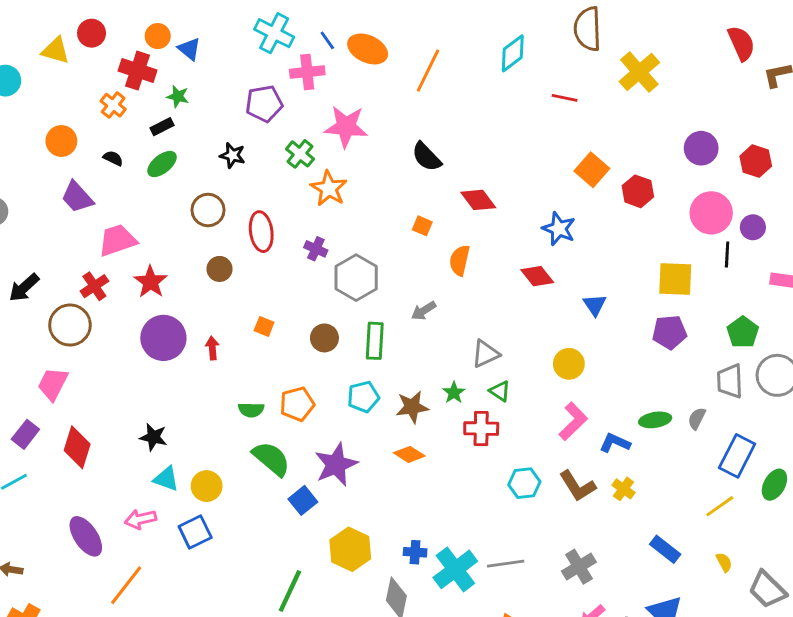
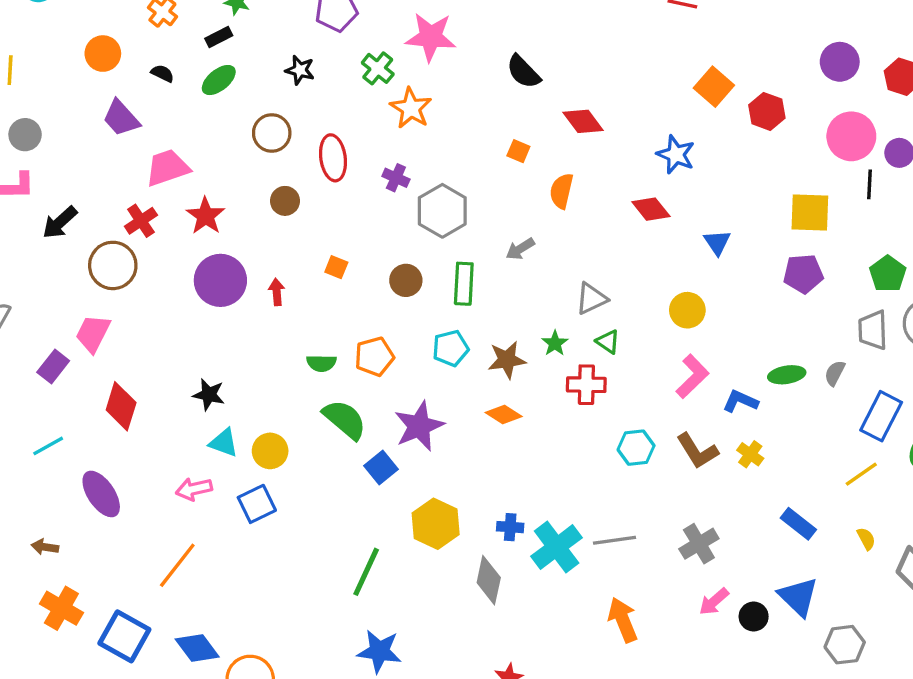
purple rectangle: (25, 434) -> (53, 366), moved
purple ellipse: (86, 536) -> (101, 494), moved

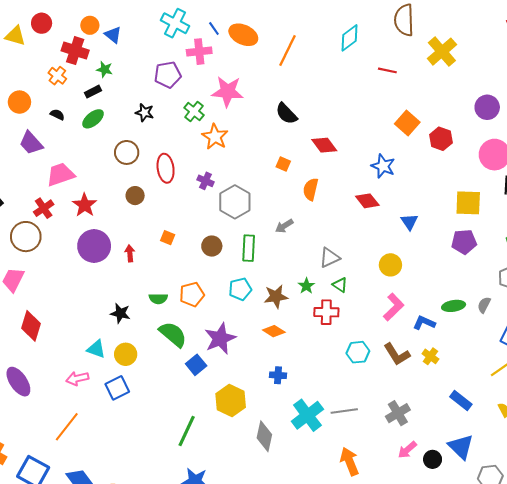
black star: (209, 395) -> (120, 313), moved
blue cross: (510, 527) -> (278, 375), moved

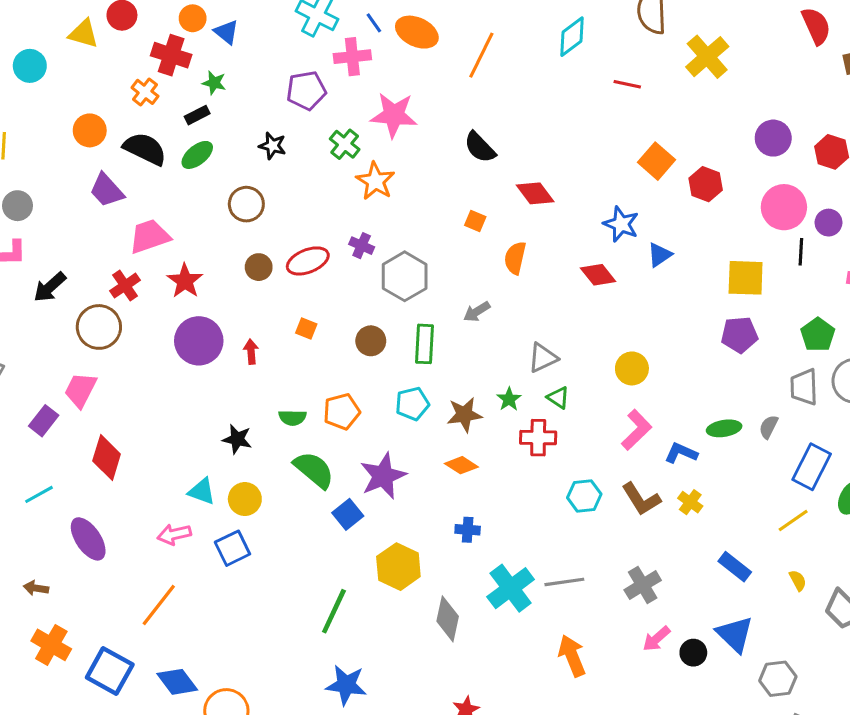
black semicircle: (57, 115) -> (145, 149), size x2.0
red ellipse: (166, 168) -> (308, 261), moved, turned 76
blue triangle: (409, 222) -> (660, 255), moved, turned 30

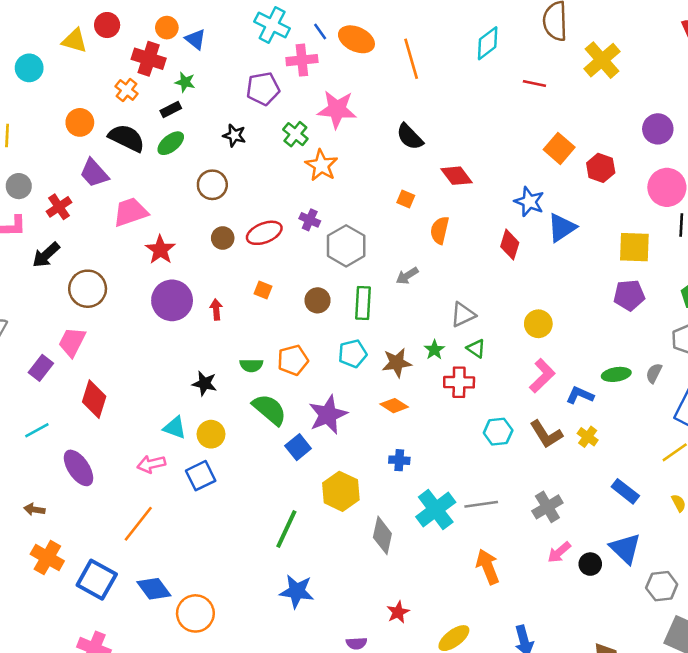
orange line: (481, 55) -> (411, 59), turned -42
blue triangle: (660, 255) -> (562, 228), size x1.4
red diamond: (598, 275) -> (510, 245), turned 56
red cross: (125, 286) -> (59, 207), moved

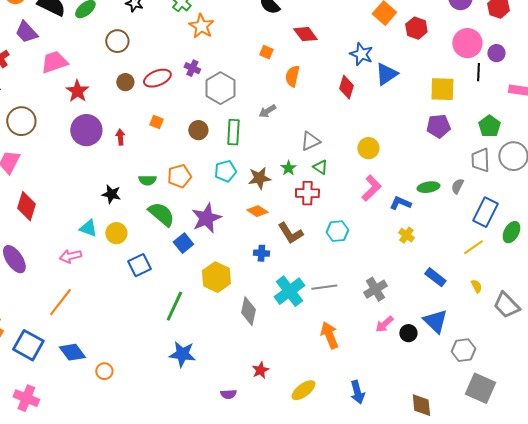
brown L-shape: (546, 434) -> (290, 233), moved
blue square: (201, 476) -> (139, 265), moved
orange circle: (195, 613) -> (104, 371), size x0.6

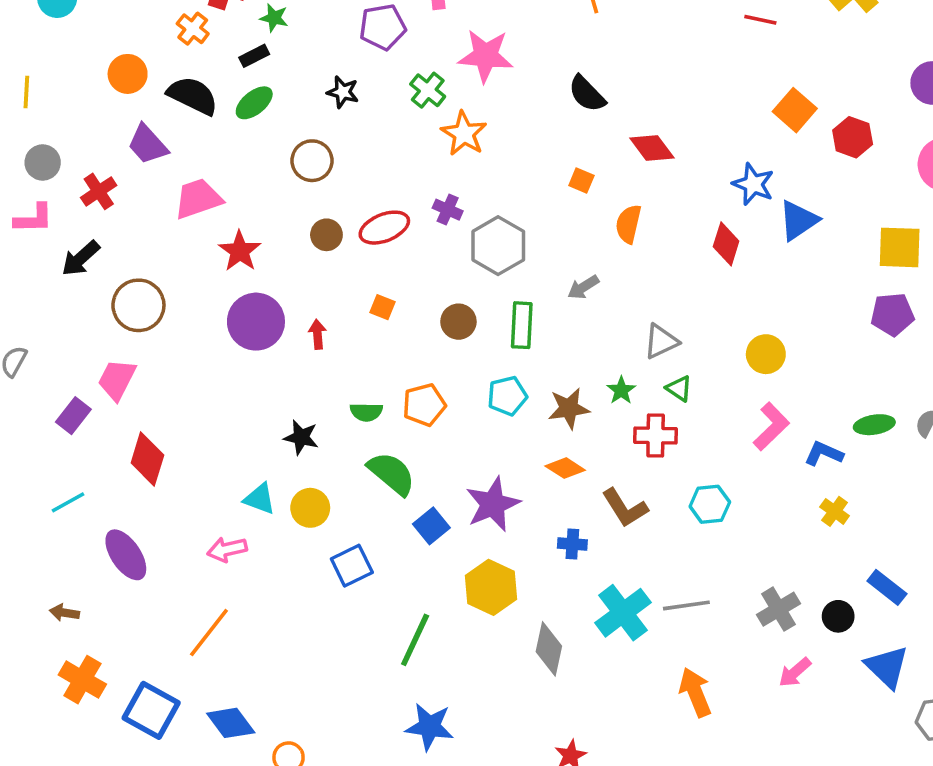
purple star: (206, 218) -> (493, 504), moved
black circle: (408, 333) -> (838, 616), moved

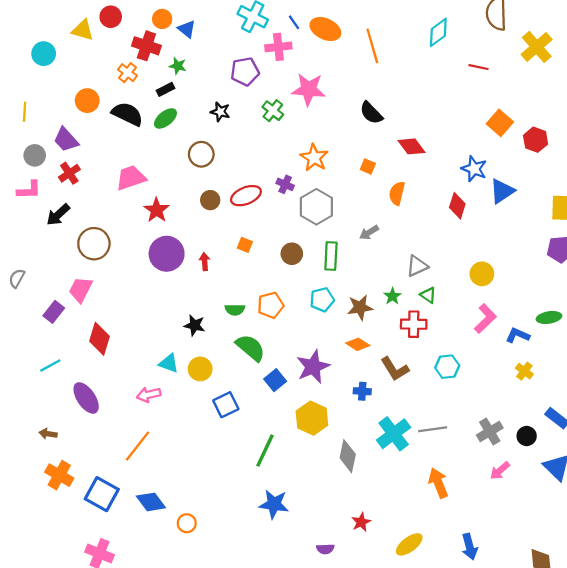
orange star: (464, 134) -> (314, 158), moved
purple trapezoid: (147, 144) -> (66, 140), moved

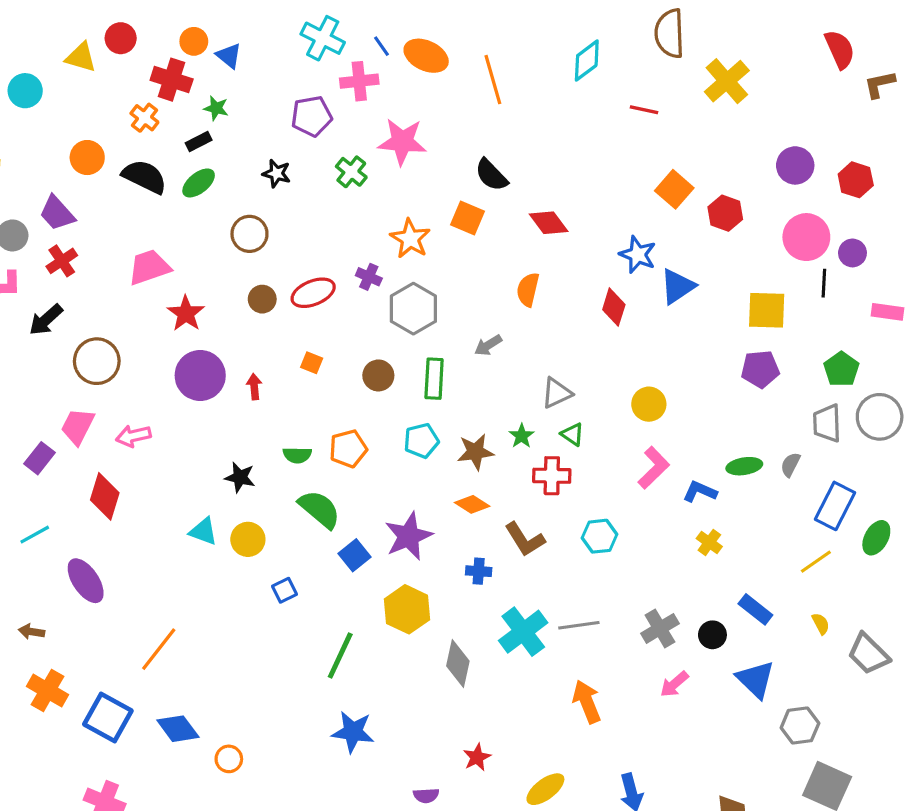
orange square: (368, 167) -> (467, 218), moved, size x1.5
pink arrow: (149, 395) -> (133, 436), moved
blue square: (226, 405) -> (284, 590), size x0.7

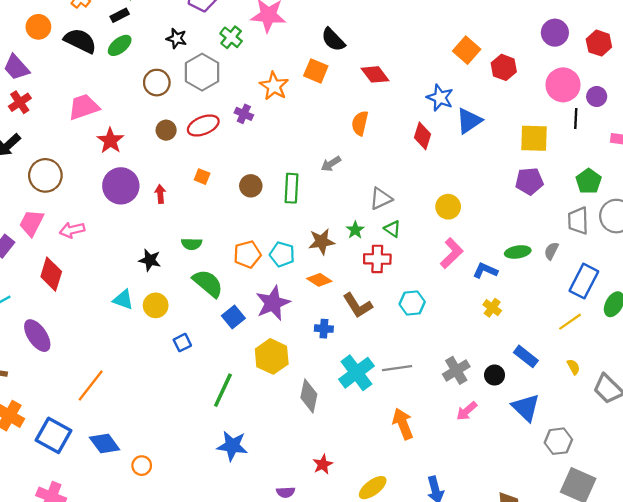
gray hexagon: (413, 309) -> (202, 72), moved
cyan pentagon: (421, 441) -> (282, 254), moved, turned 30
orange pentagon: (348, 449) -> (247, 254), moved

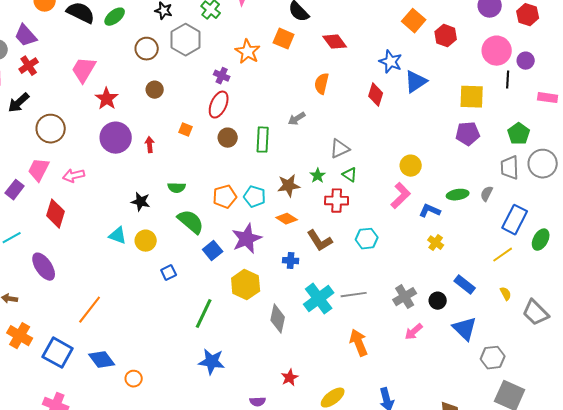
pink trapezoid: (84, 107) -> (84, 70), turned -40
red ellipse: (203, 125) -> (219, 105), moved, turned -44
yellow circle: (448, 207) -> (411, 166), moved

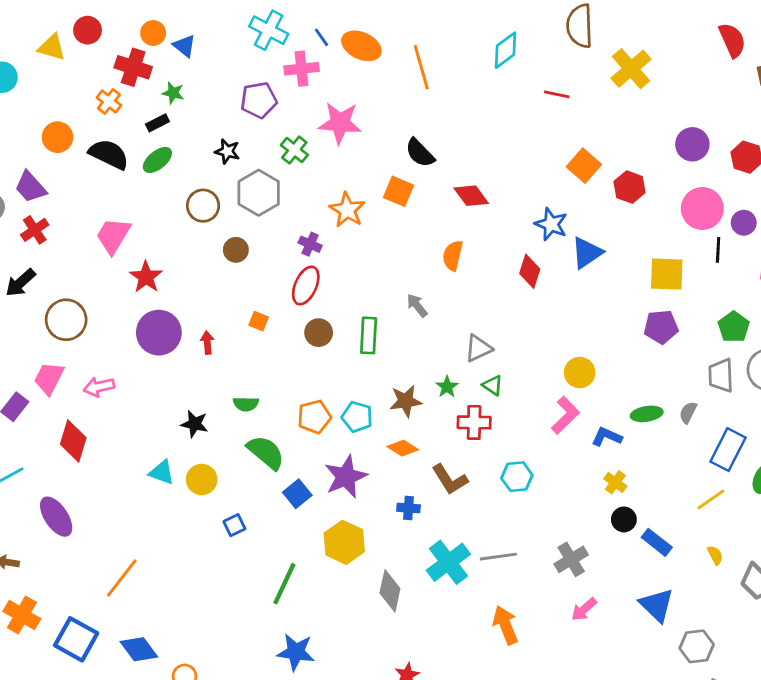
brown circle: (155, 90) -> (236, 250), moved
gray arrow: (297, 119) -> (417, 305), turned 84
black circle: (438, 301) -> (624, 519), moved

